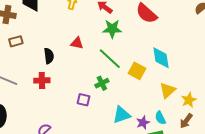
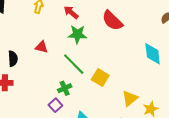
cyan diamond: (161, 58) -> (153, 54), moved
purple square: (84, 100) -> (55, 105), moved, turned 32

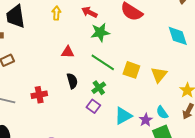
black semicircle: (13, 59) -> (72, 81), moved
yellow triangle: (130, 98) -> (159, 75), moved

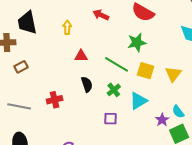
yellow arrow: (56, 13) -> (67, 27), moved
green star: (100, 32) -> (137, 43), moved
purple square: (93, 106) -> (111, 119), moved, turned -32
cyan triangle: (123, 116) -> (138, 101), moved

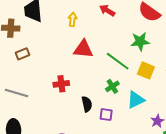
red triangle: (81, 56) -> (83, 49), size x1.5
black semicircle: (87, 84) -> (87, 104), moved
red cross: (55, 100) -> (61, 84), moved

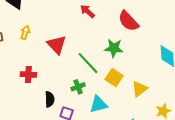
yellow arrow: (72, 19) -> (25, 32), moved
red triangle: (83, 49) -> (57, 45), turned 30

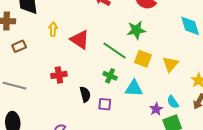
yellow arrow: (25, 32) -> (53, 29), moved
green cross: (78, 87) -> (110, 76), turned -32
cyan triangle: (98, 104) -> (134, 88), turned 30

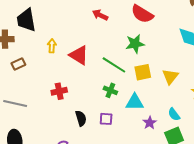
yellow square: (143, 59) -> (143, 72), turned -30
black semicircle: (85, 94) -> (81, 118), moved
purple star: (156, 109) -> (150, 123), moved

